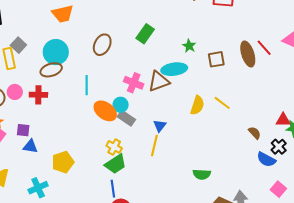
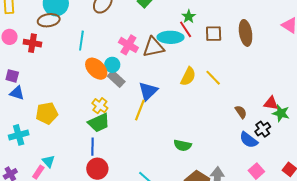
red line: (264, 48) -> (186, 29), moved
blue triangle: (160, 126) -> (148, 91), size x1.5

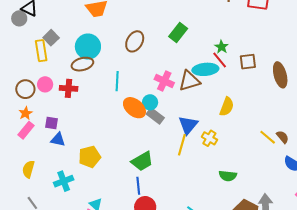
brown ellipse: (246, 33) -> (280, 75), moved
yellow line: (213, 78) -> (268, 137), moved
yellow cross: (100, 106) -> (209, 138), moved

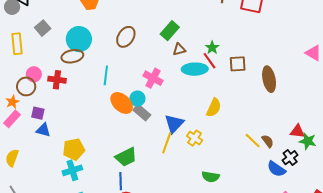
yellow rectangle: (41, 51) -> (17, 44), moved
brown triangle: (189, 81) -> (179, 49), moved, size x0.6
brown circle: (25, 89) -> (26, 86), moved
cyan cross: (64, 181) -> (72, 170), moved

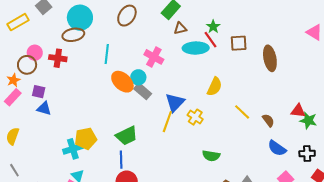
yellow rectangle: (17, 44) -> (18, 22), turned 65
yellow line: (253, 141) -> (242, 112), moved
yellow pentagon: (74, 149) -> (86, 139), moved
black cross: (290, 158) -> (307, 154), moved, turned 35

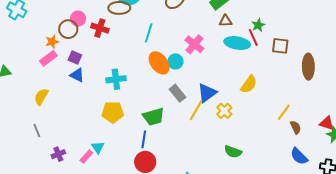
gray rectangle: (143, 91) -> (177, 93), moved
yellow line: (242, 112) -> (284, 112), moved, turned 72
cyan cross: (73, 149) -> (116, 79), moved

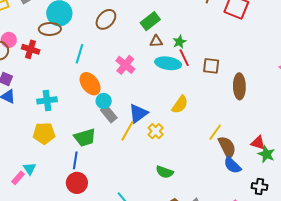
green star: (258, 25) -> (179, 42), moved
cyan circle: (175, 61) -> (104, 101), moved
brown semicircle: (296, 127) -> (227, 147), size x1.6
blue semicircle: (299, 156) -> (232, 165), moved

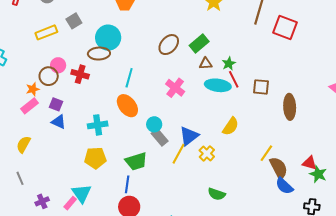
brown ellipse: (106, 19) -> (169, 45), moved
orange ellipse: (90, 84) -> (127, 106), moved
cyan triangle: (30, 169) -> (82, 193), size x1.5

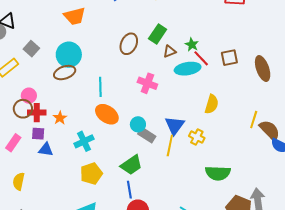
red cross: (80, 74) -> (37, 113), moved
orange star: (33, 89) -> (60, 118), moved
green semicircle: (217, 194) -> (218, 173), size x1.4

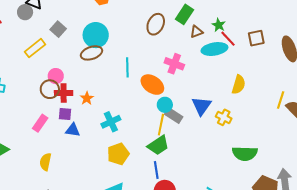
orange ellipse: (107, 114) -> (152, 85), moved
yellow line: (170, 145) -> (161, 125), moved

